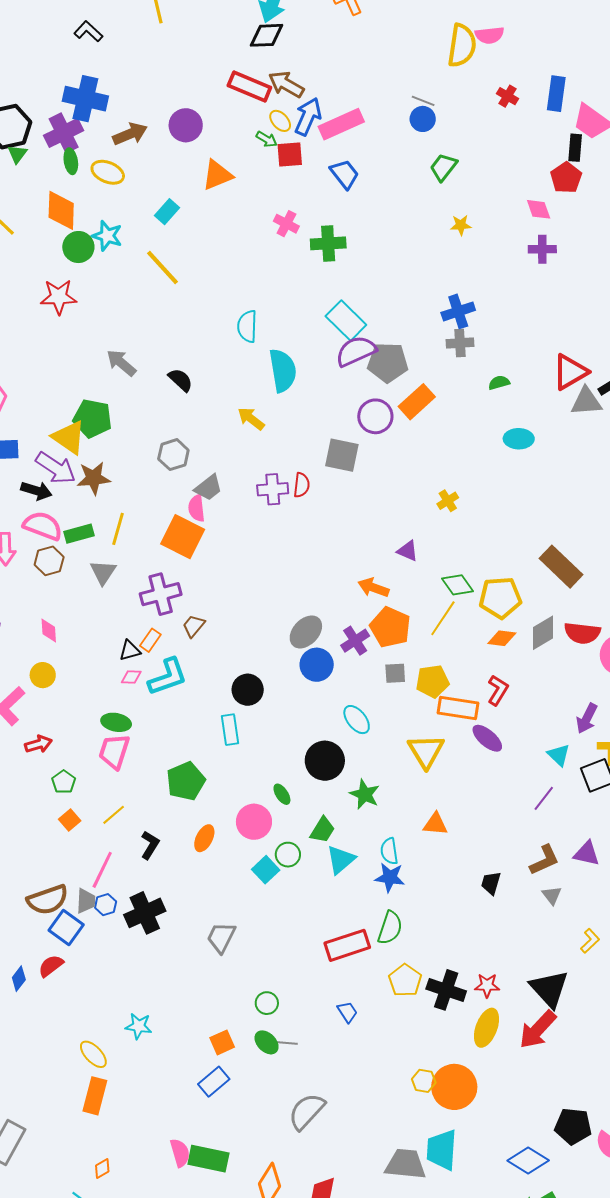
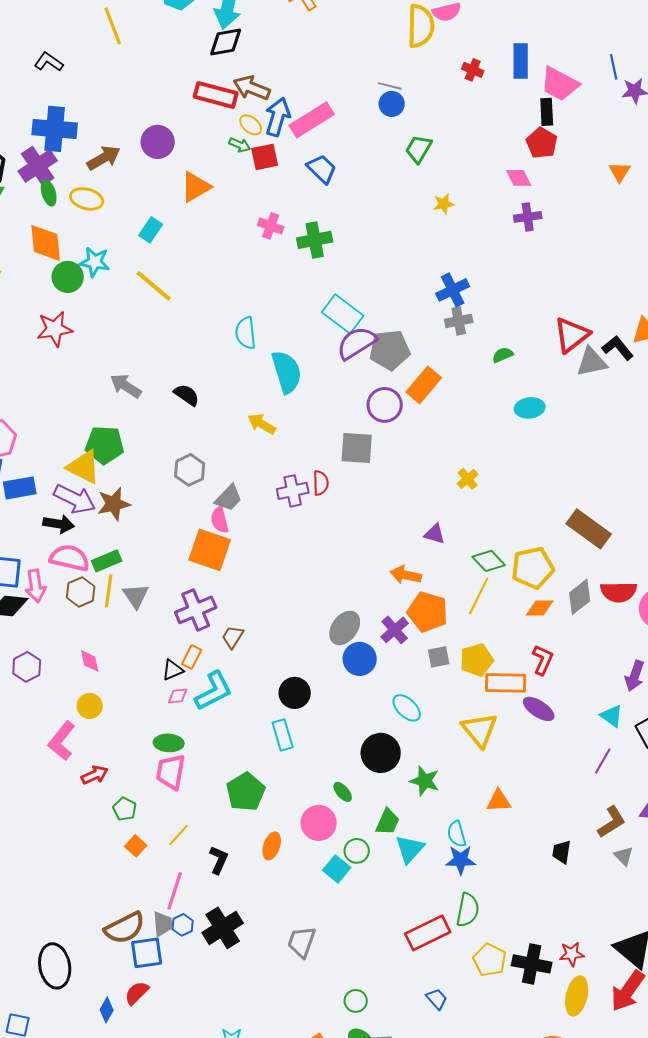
yellow line: (118, 529) -> (109, 591), moved
blue square: (66, 927) -> (147, 953), turned -36

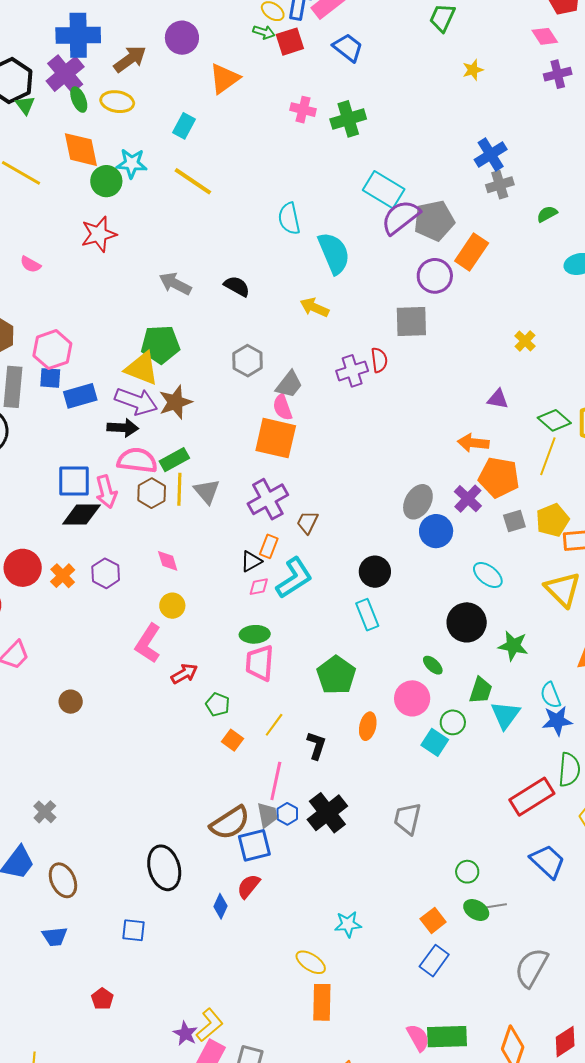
blue trapezoid: (437, 999) -> (548, 861), size x1.6

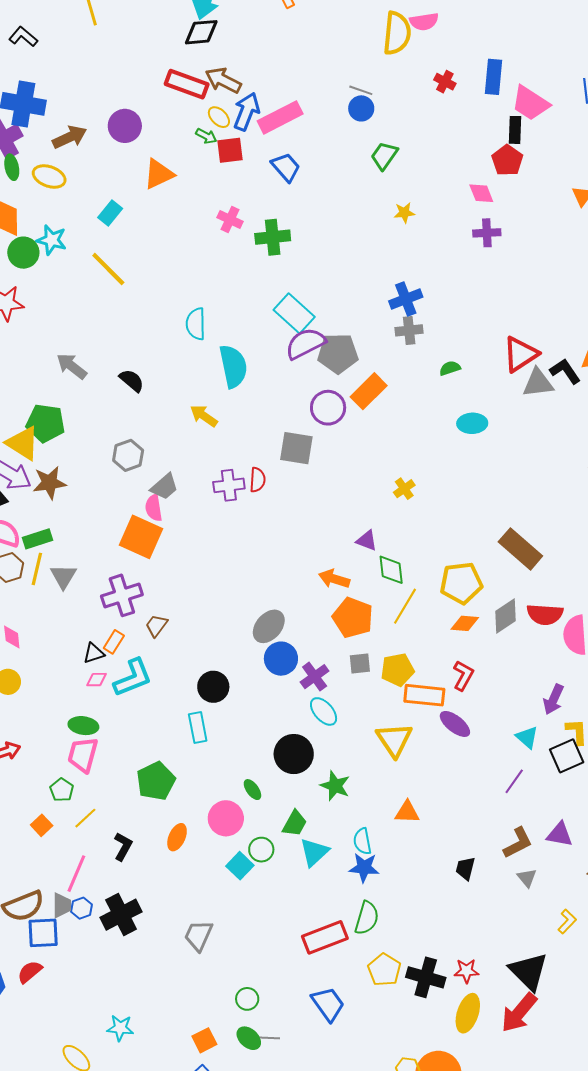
green diamond: (554, 420) -> (391, 570), moved, turned 32
purple cross: (468, 499) -> (315, 677), moved
green pentagon: (218, 704) -> (62, 790), moved

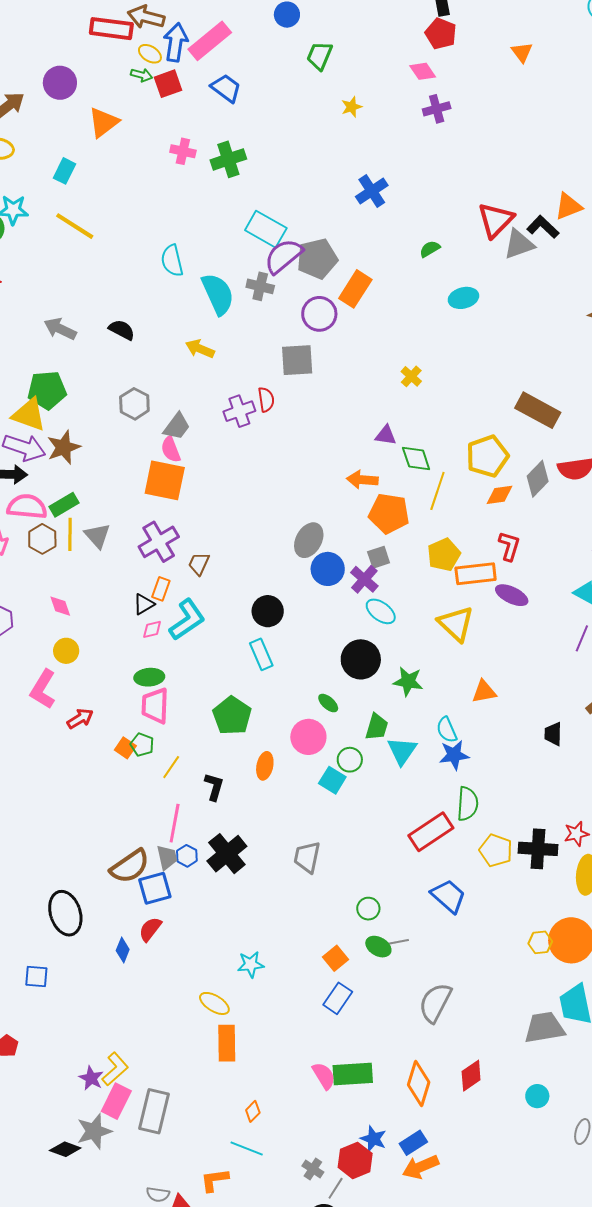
gray cross: (409, 330) -> (260, 286), moved, turned 32
gray square: (360, 663) -> (379, 557), moved
orange square: (42, 825) -> (125, 748), moved

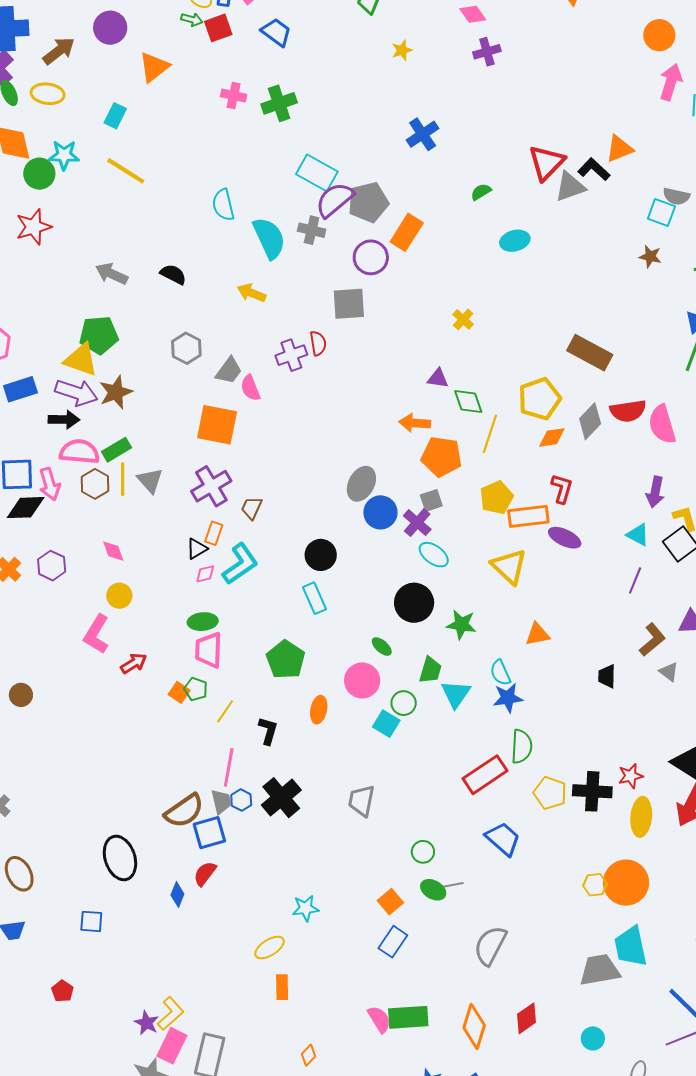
pink semicircle: (171, 449) -> (250, 388), moved
yellow ellipse: (214, 1003) -> (270, 948), turned -64
orange rectangle: (227, 1043) -> (282, 987), size x0.7

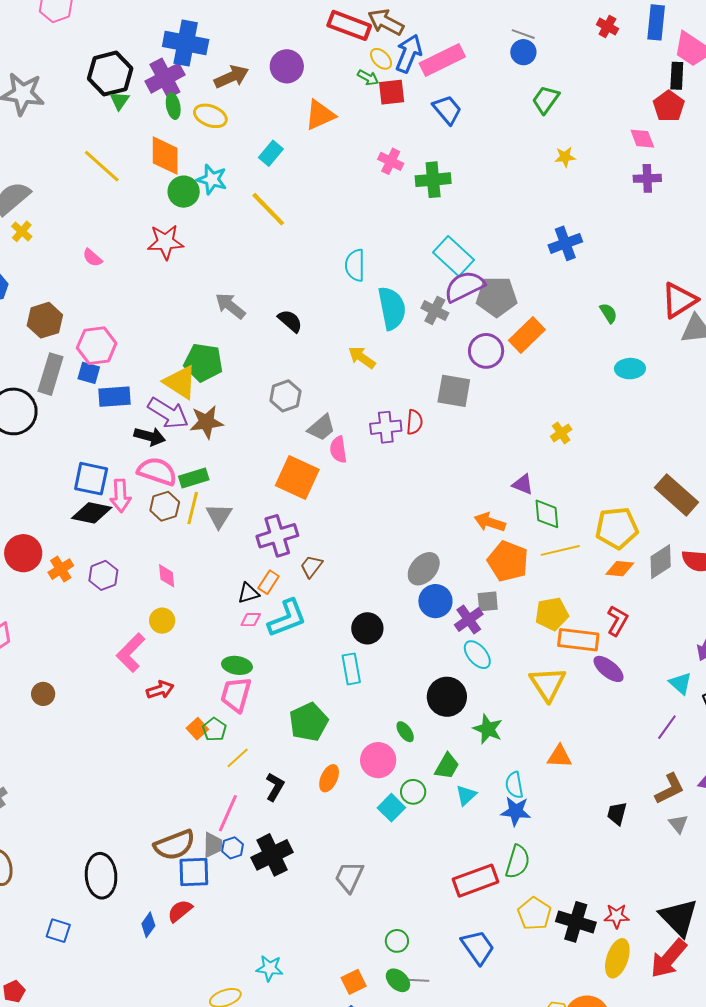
green semicircle: (481, 192) -> (608, 313), turned 75
yellow line: (490, 434) -> (560, 550), turned 45
cyan triangle: (456, 694) -> (466, 795), size x0.7

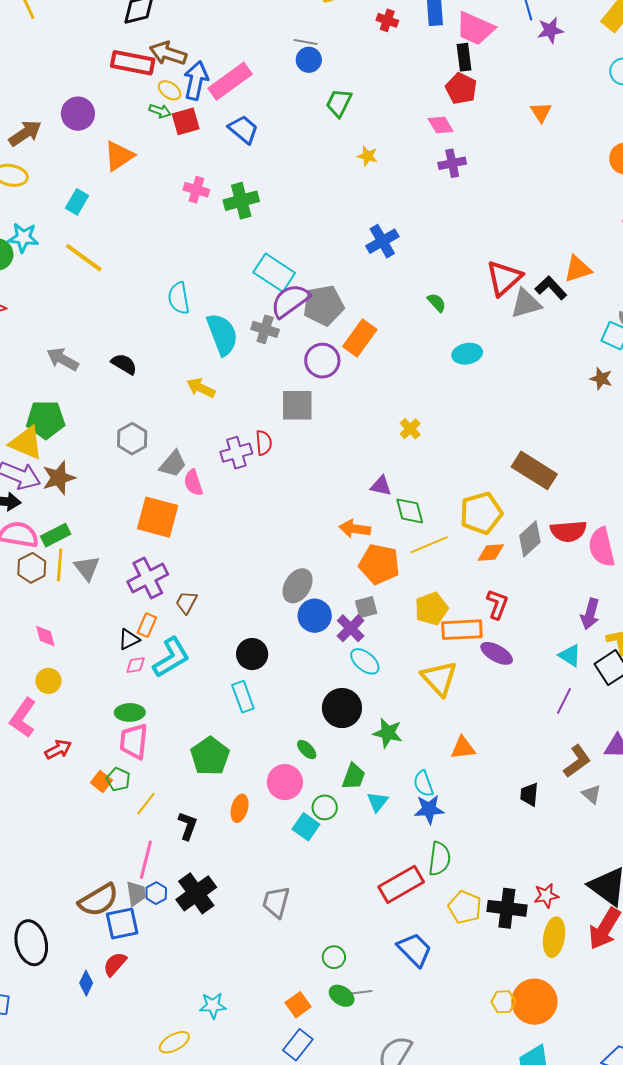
yellow star: (565, 157) -> (367, 156), turned 30

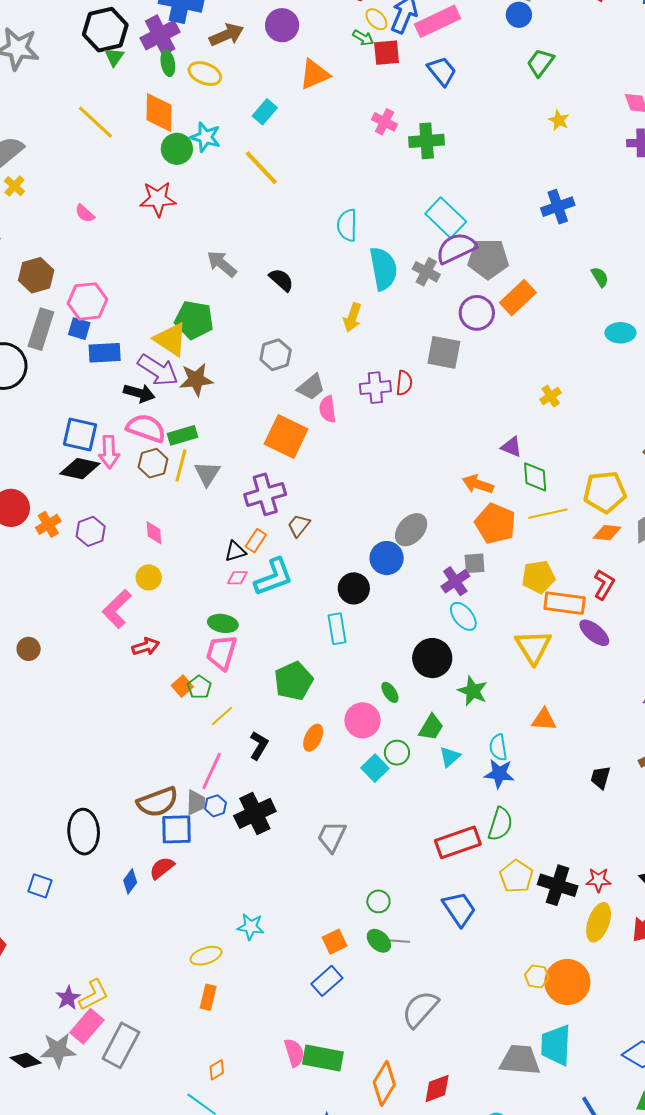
yellow arrow: (201, 388) -> (352, 317), turned -108
blue circle: (315, 616) -> (387, 558), moved

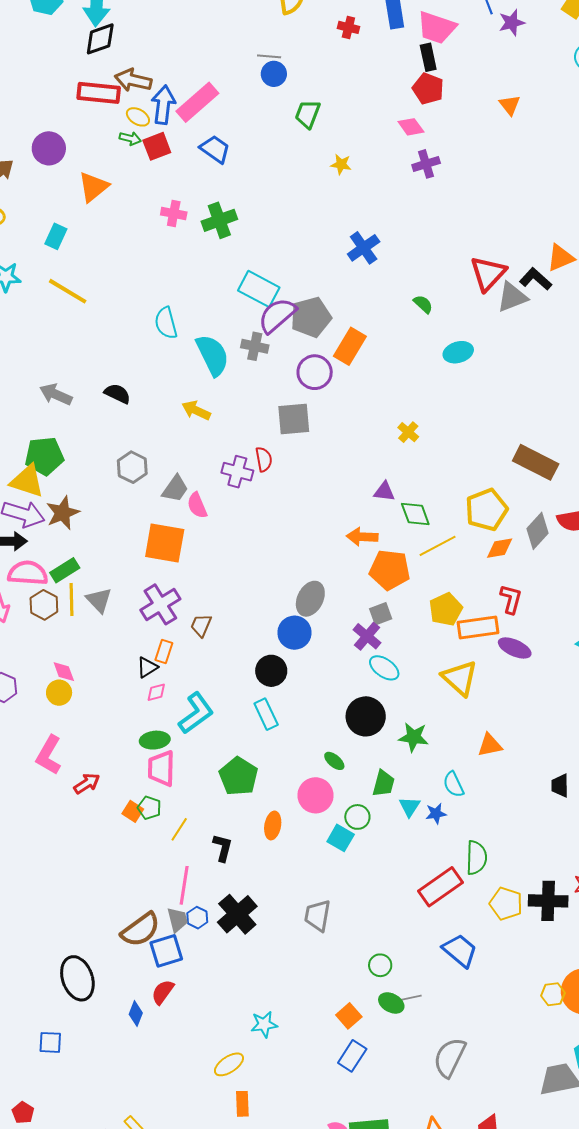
yellow arrow: (352, 317) -> (196, 410), turned 112
purple cross: (375, 388) -> (237, 472), turned 36
yellow circle: (149, 577) -> (59, 693), moved
cyan L-shape: (274, 577) -> (196, 713), moved
blue star: (499, 774) -> (436, 814), moved, size x0.7

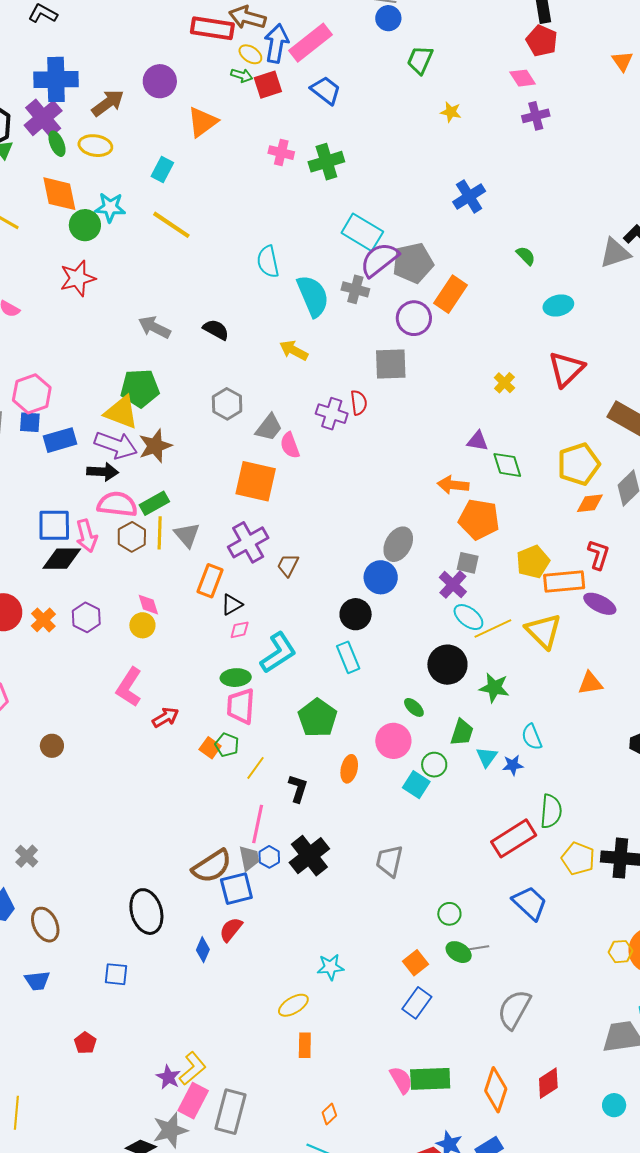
red triangle: (488, 273) -> (566, 369), moved
yellow line: (438, 546) -> (493, 628), moved
gray square: (381, 614) -> (468, 563), turned 30
orange rectangle: (164, 652) -> (210, 581), moved, size x1.4
orange triangle: (490, 745) -> (590, 683), moved

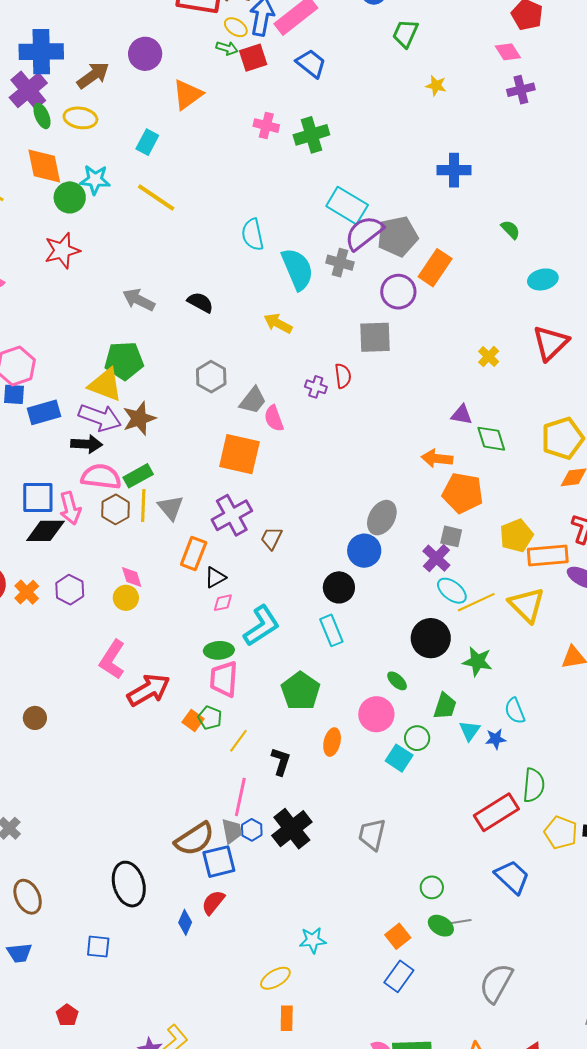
blue cross: (469, 197) -> (454, 170), turned 32
purple cross: (332, 414) -> (316, 387), size x0.7
red arrow: (166, 717) -> (149, 690), size x1.6

